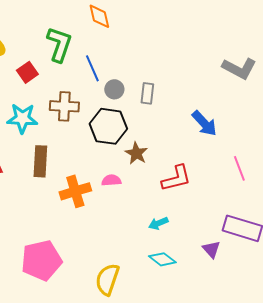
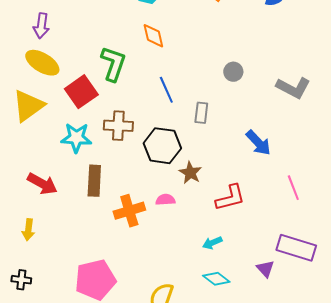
blue line: (92, 68) -> (166, 90), moved
red square: (27, 72) -> (81, 92), size x1.5
gray circle: (114, 89) -> (233, 72), moved

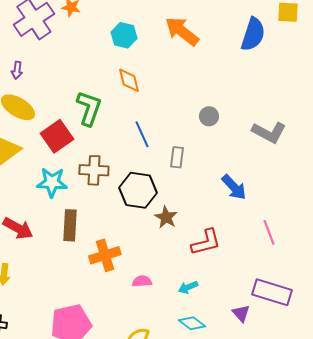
purple arrow: (41, 26) -> (17, 70), size x0.7
pink semicircle: (165, 200) -> (142, 281), moved

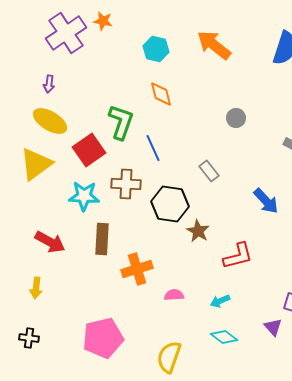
gray circle: (209, 116) -> (236, 118), moved
blue line: (142, 134) -> (153, 148), moved
gray rectangle: (177, 157) -> (209, 171), turned -45

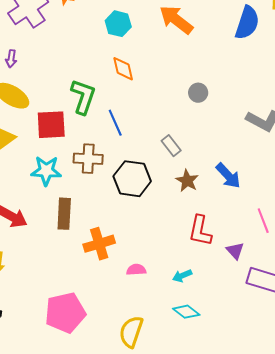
red square: (89, 150) -> (51, 125), turned 32
brown star: (198, 231) -> (187, 181), moved
red L-shape: (238, 256) -> (200, 231), turned 116
purple triangle: (273, 327) -> (235, 251), moved

